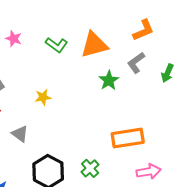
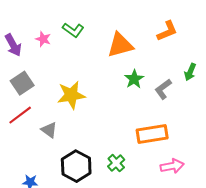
green L-shape: (57, 45) -> (73, 30), moved
gray L-shape: (136, 63) -> (163, 89), moved
yellow star: (43, 97) -> (71, 95), size x1.8

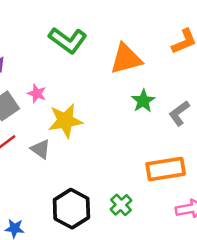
green L-shape: (73, 30) -> (68, 40), size x1.4
pink star: (43, 39) -> (37, 93), moved
gray triangle: (49, 130) -> (41, 149), moved

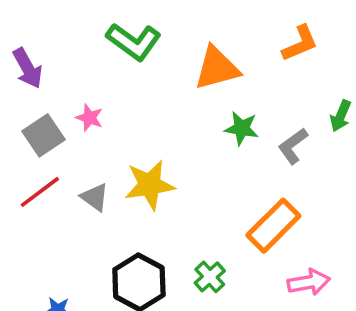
green star: (143, 101) -> (242, 128), turned -30
yellow star: (65, 121) -> (150, 185), moved
orange rectangle: (166, 169) -> (273, 226), turned -36

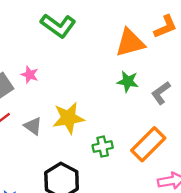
orange triangle: (217, 68) -> (130, 43), moved
green cross: (210, 277) -> (103, 147), moved, turned 30

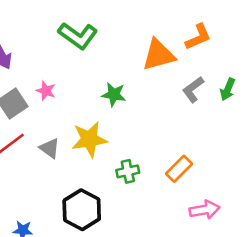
green star: (128, 81) -> (114, 95), moved
gray L-shape: (161, 93) -> (193, 89), moved
orange rectangle: (148, 144) -> (179, 169), size x0.7

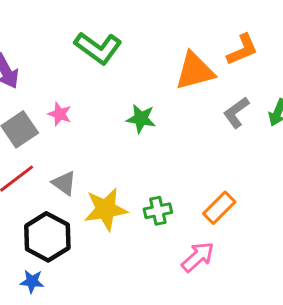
yellow star: (89, 139) -> (106, 209), moved
black hexagon: (82, 210) -> (47, 237), moved
pink arrow: (205, 210) -> (198, 257), moved, turned -32

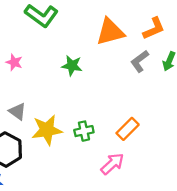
orange L-shape: (242, 50) -> (154, 29), moved

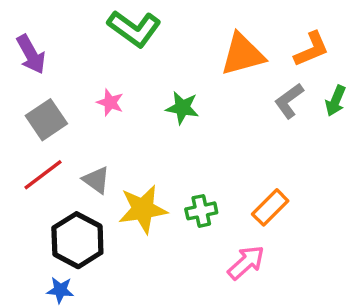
pink star: (14, 62) -> (110, 103), moved

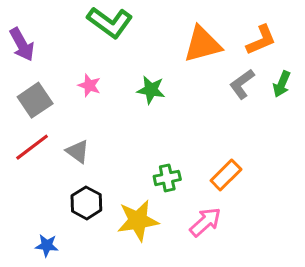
yellow star: (143, 209) -> (138, 221), moved
black hexagon: (77, 240) -> (86, 203), moved, size x0.7

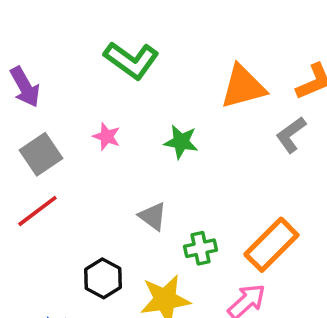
gray triangle: (78, 152) -> (153, 216), moved
orange rectangle: (226, 175) -> (271, 245), size x1.4

